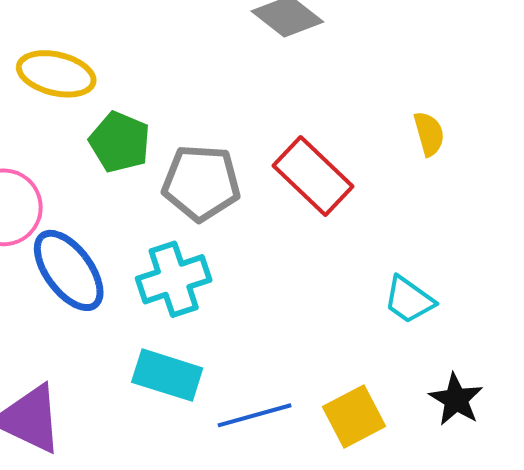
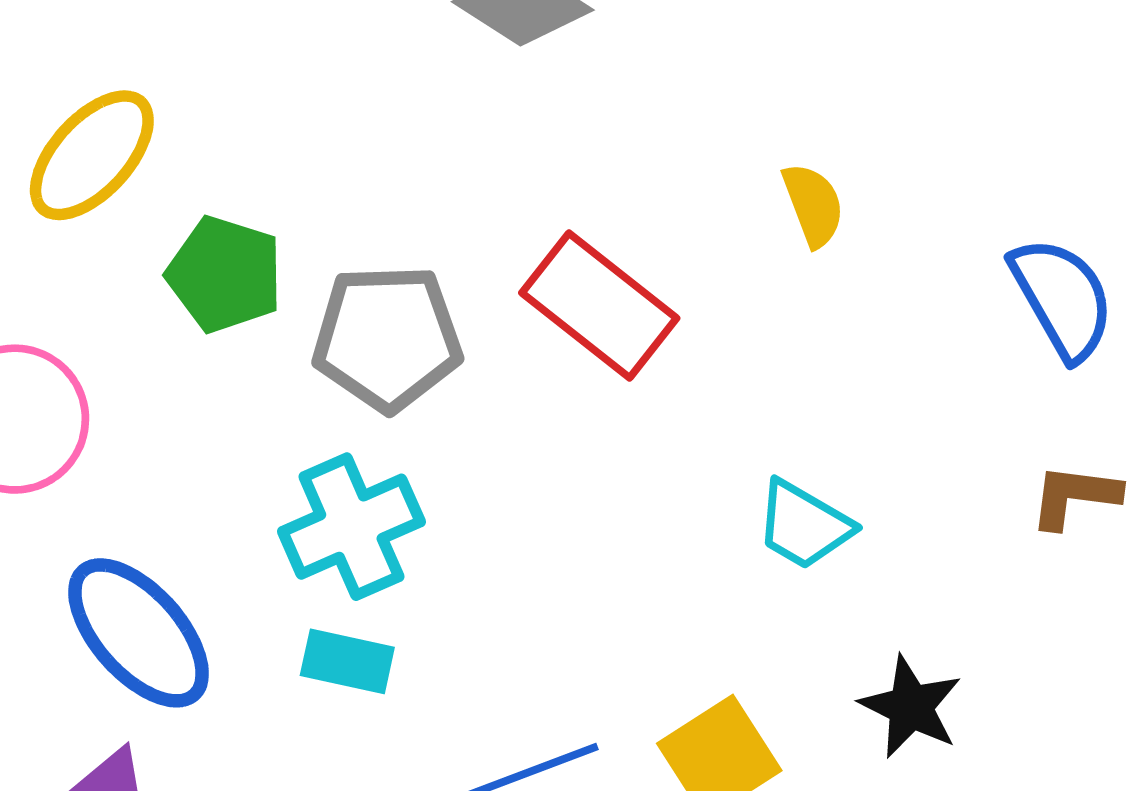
yellow ellipse: (56, 74) -> (92, 155), turned -56
blue ellipse: (69, 270) -> (138, 633), moved
cyan rectangle: (167, 375) -> (347, 661), moved, size x0.7

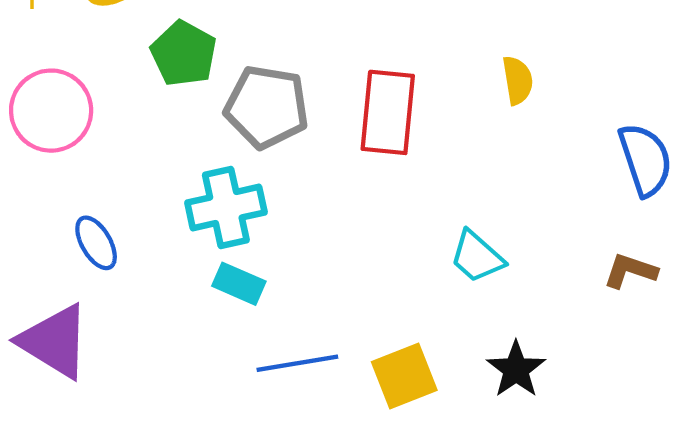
red rectangle: (599, 306) -> (388, 112), turned 46
blue ellipse: (138, 633) -> (96, 243), size x0.6
cyan rectangle: (347, 661) -> (239, 284), moved

